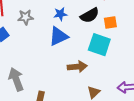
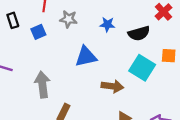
orange square: (110, 22) -> (169, 56), moved
blue triangle: (58, 36) -> (86, 57), moved

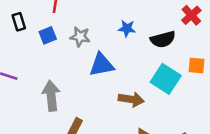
gray star: (68, 19) -> (80, 37), moved

